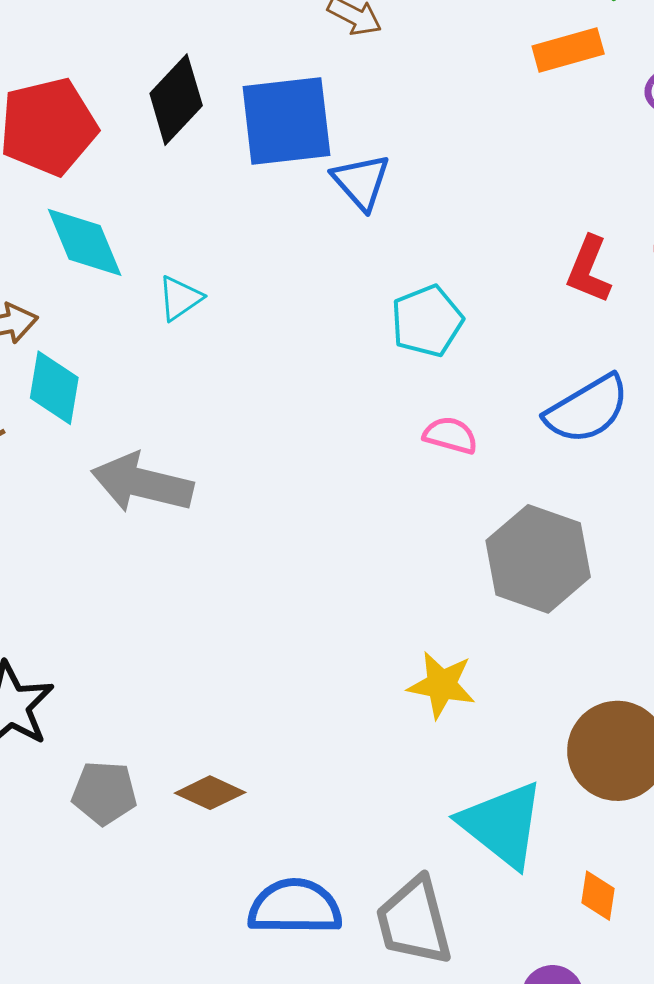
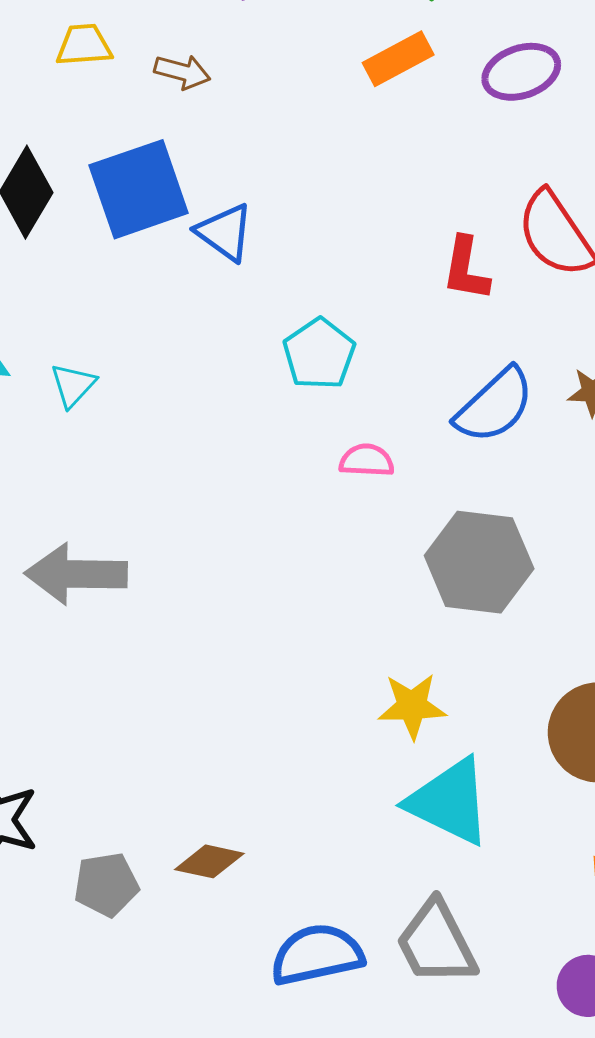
cyan triangle: (502, 824) -> (449, 802), moved

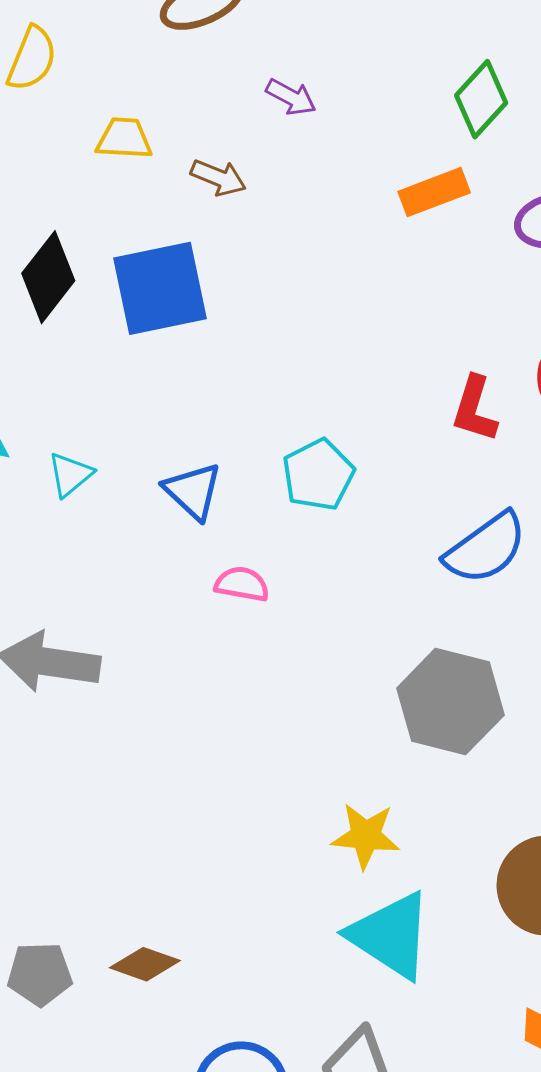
blue triangle: (225, 232) -> (193, 491), moved
pink semicircle: (367, 460) -> (242, 584), moved

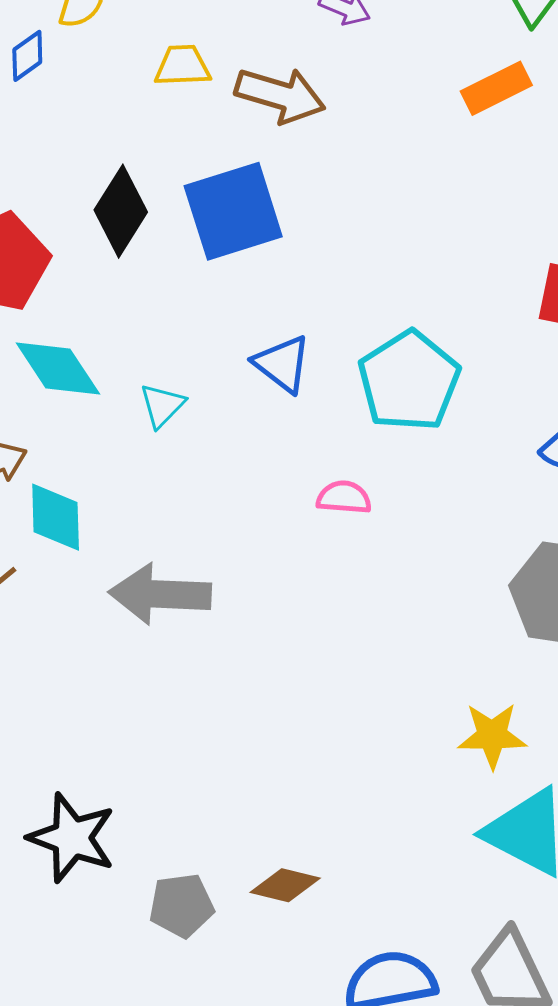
brown arrow: (218, 178) -> (280, 95), size x1.6
cyan pentagon: (318, 475) -> (409, 381), size x1.4
blue triangle: (193, 491) -> (282, 364), moved

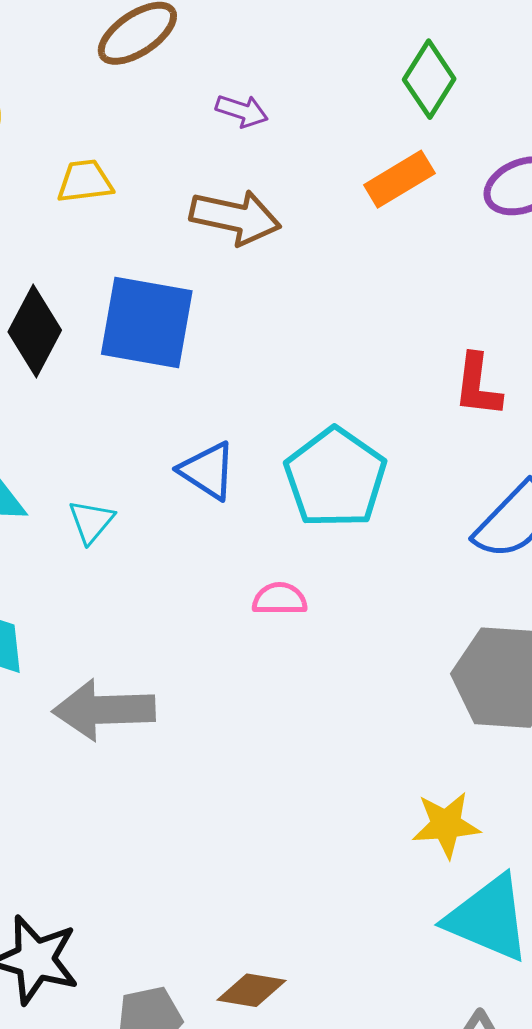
brown arrow: (280, 95) -> (235, 217), moved
blue square: (233, 211) -> (147, 322), turned 32

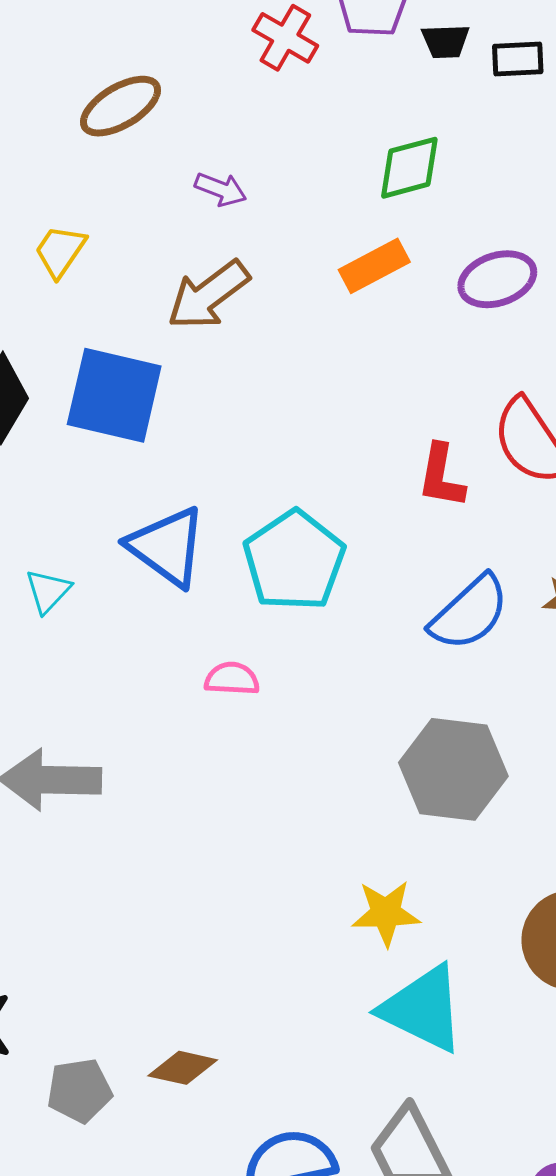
green diamond: (429, 79) -> (409, 168), turned 40
yellow trapezoid: (85, 181) -> (60, 251), turned -52
brown arrow: (235, 217) -> (208, 295), turned 128
blue triangle: (208, 471) -> (167, 547), size x1.4

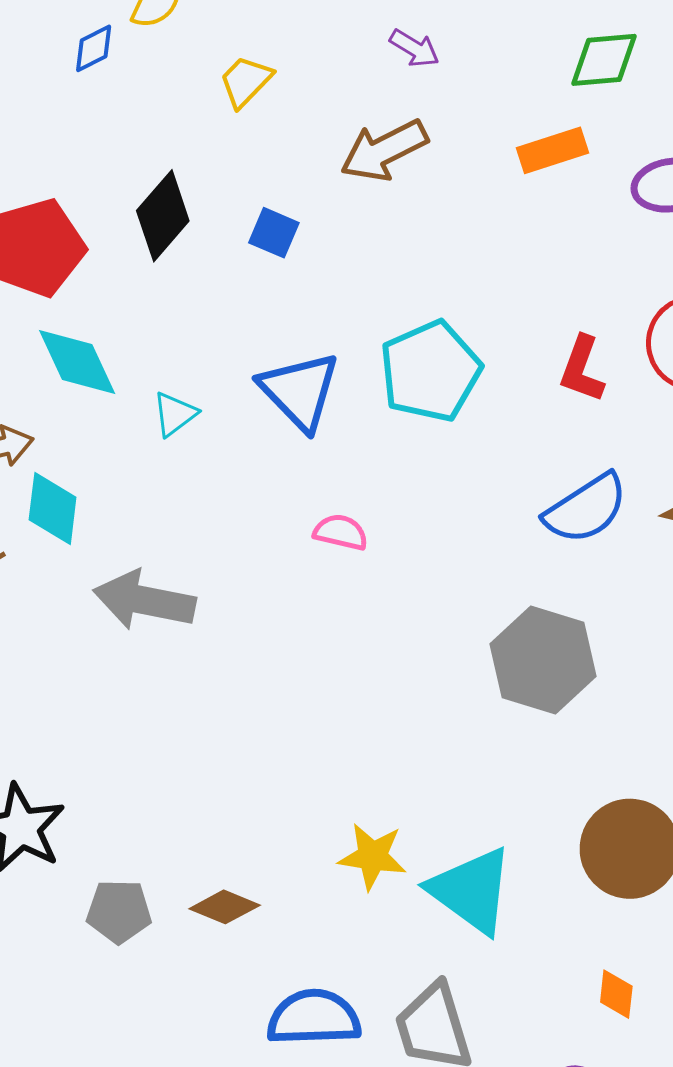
blue square: (114, 395) -> (274, 233), size x0.5
cyan pentagon: (294, 561) -> (430, 371), moved
yellow star: (386, 913) -> (373, 856), moved

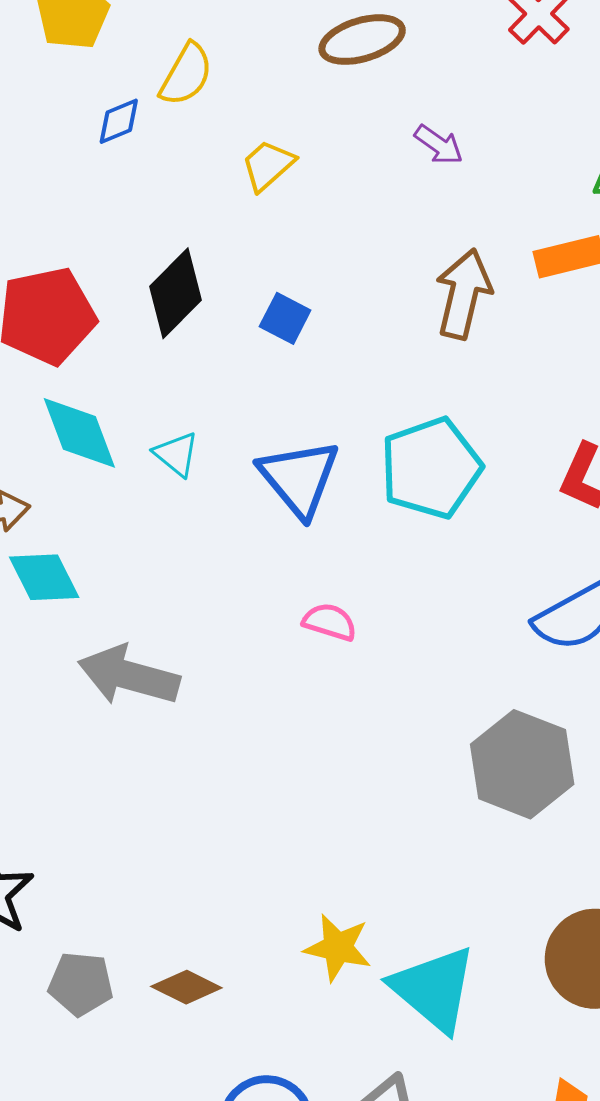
brown arrow: (384, 150) -> (463, 294), moved, turned 126
cyan triangle: (175, 414) -> (176, 454), moved, turned -48
cyan diamond: (53, 509) -> (44, 577), turned -38

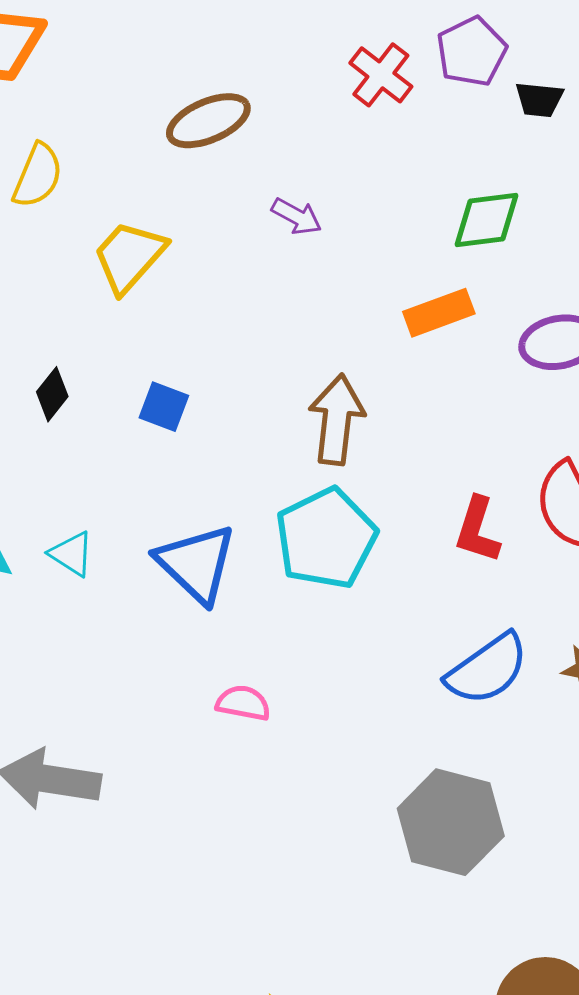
yellow trapezoid: (268, 165) -> (129, 256), size x1.4
black diamond: (175, 293) -> (52, 394), size x0.6
brown arrow: (463, 294) -> (337, 420), moved

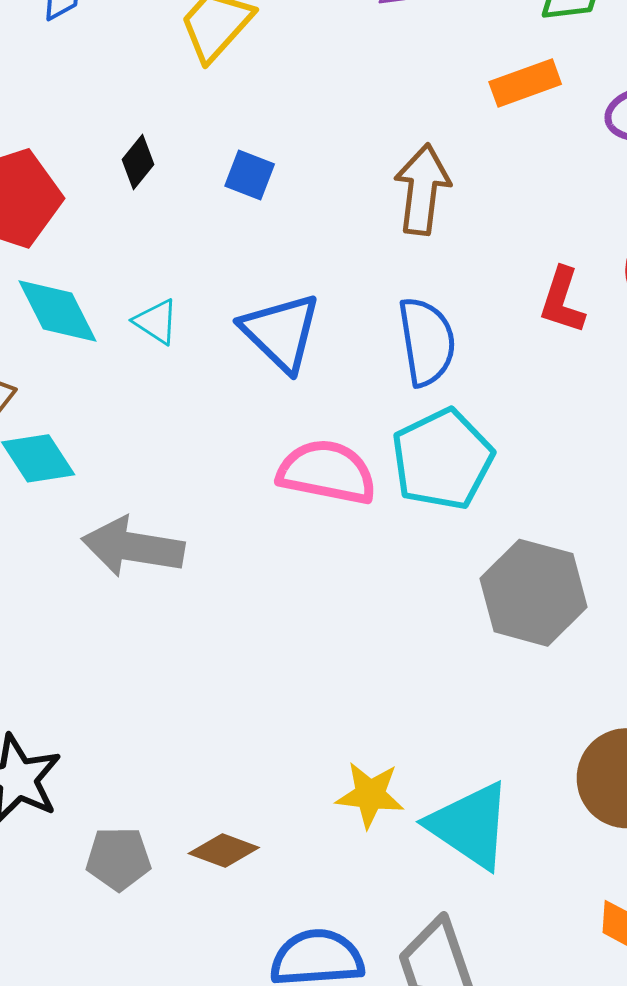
cyan pentagon: (326, 538) -> (442, 459), moved
blue semicircle: (487, 669) -> (427, 342), moved, turned -64
pink semicircle: (243, 703) -> (327, 472), size x1.8

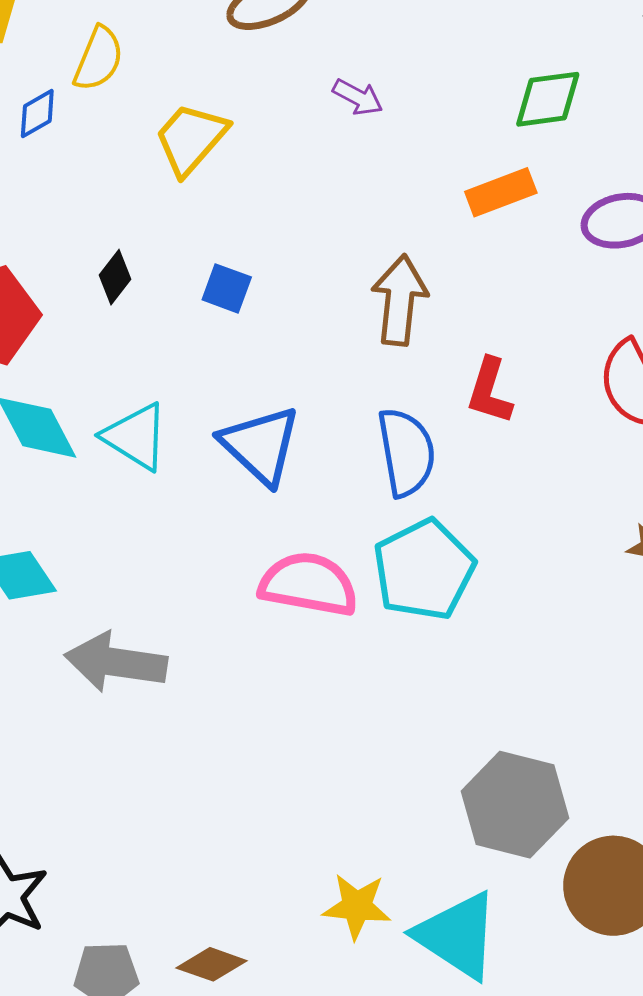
red L-shape: (562, 301) -> (490, 391), moved
cyan triangle: (156, 322) -> (136, 437), size x1.5
gray hexagon: (534, 593) -> (515, 805), moved

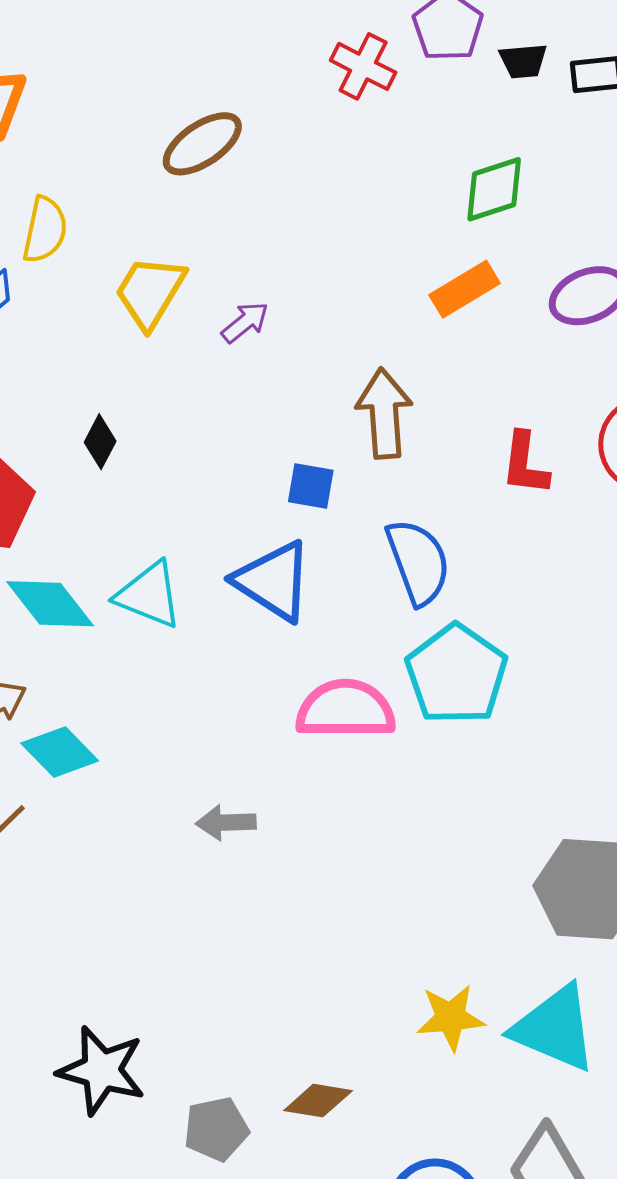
purple arrow: (358, 97) -> (245, 322), moved, turned -57
blue square: (227, 288) -> (311, 486), moved
red L-shape: (490, 391) -> (525, 464), moved
gray arrow: (116, 662) -> (226, 823), moved, size x0.6

